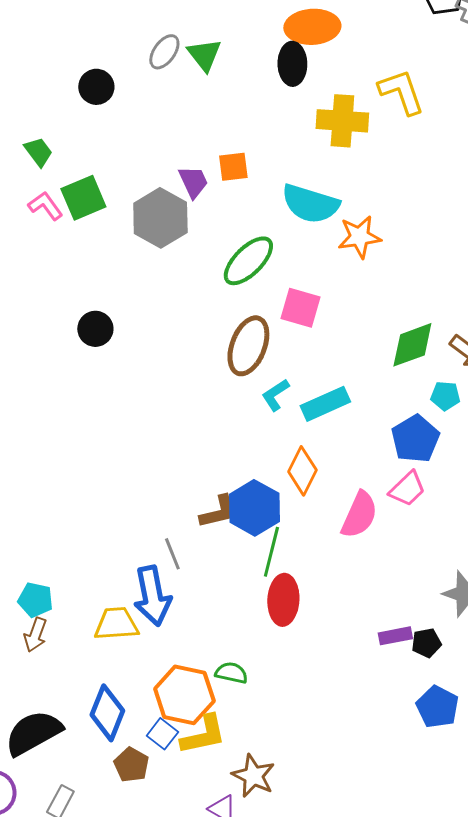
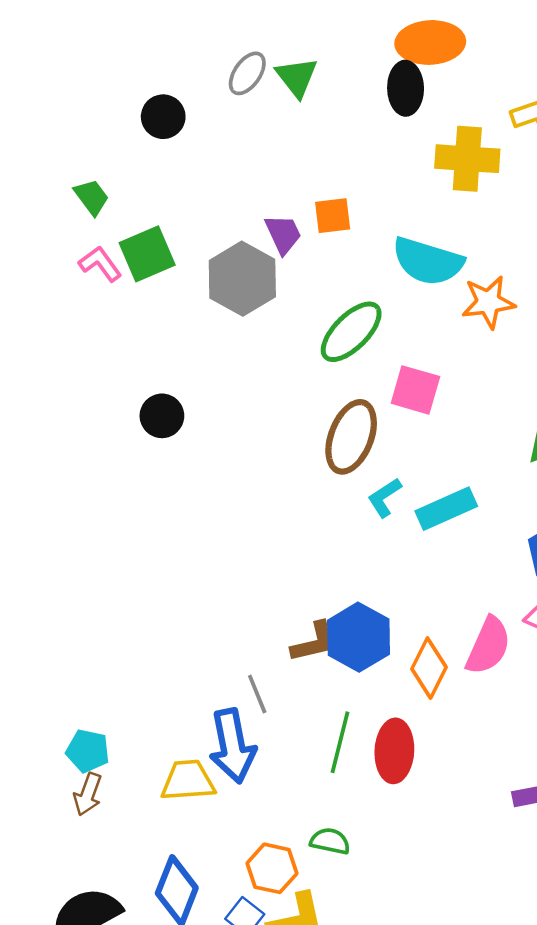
orange diamond: (302, 471) -> (429, 668), moved
green line: (271, 552) -> (340, 742), moved
orange hexagon: (184, 695) -> (272, 868), size x0.7

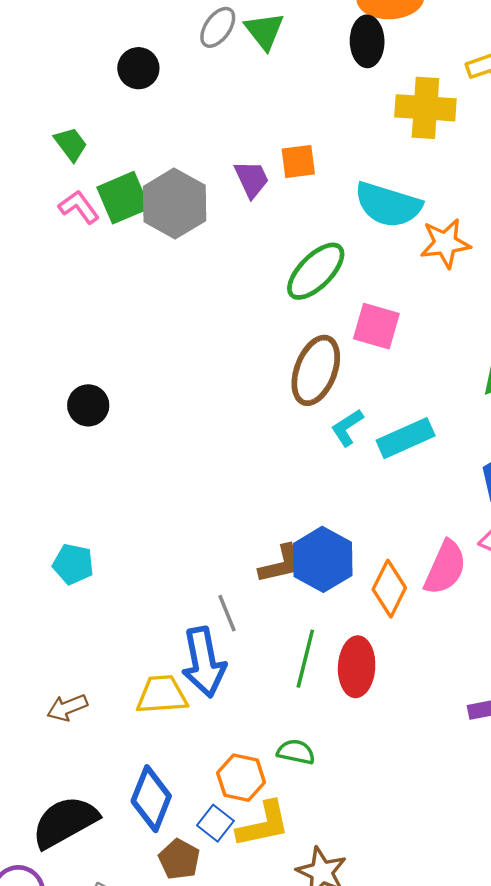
gray hexagon: (242, 279) -> (175, 204), moved
black circle: (162, 416) -> (88, 405), moved
cyan pentagon: (88, 751) -> (73, 564), moved
brown arrow: (88, 794) -> (67, 708), turned 48

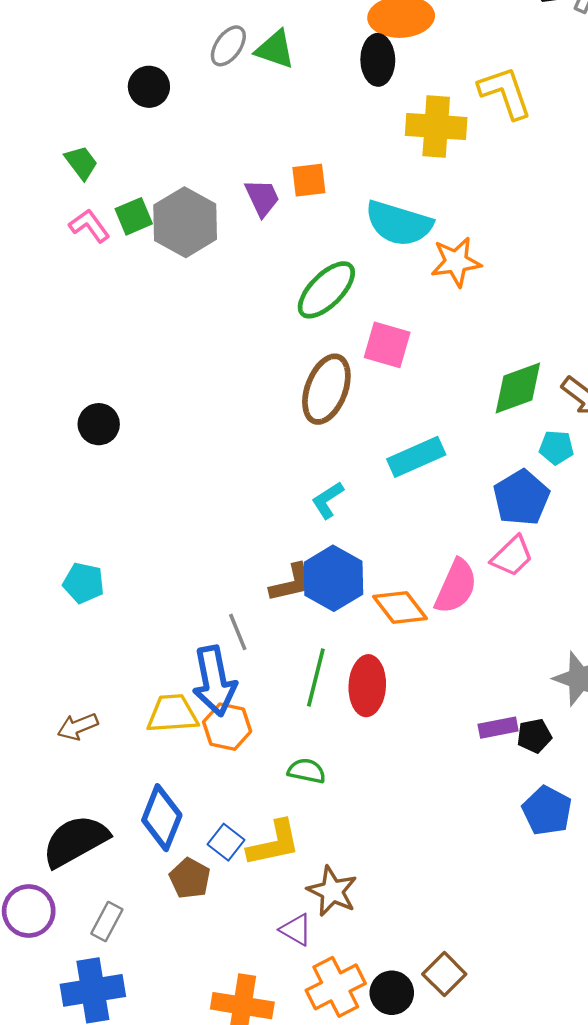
green triangle: (264, 31) -> (275, 49), turned -33
green square: (123, 198) -> (134, 216), size x0.7
cyan L-shape: (347, 428) -> (328, 500), moved
orange diamond: (389, 589) -> (400, 607), turned -64
orange hexagon: (241, 778) -> (227, 727), moved

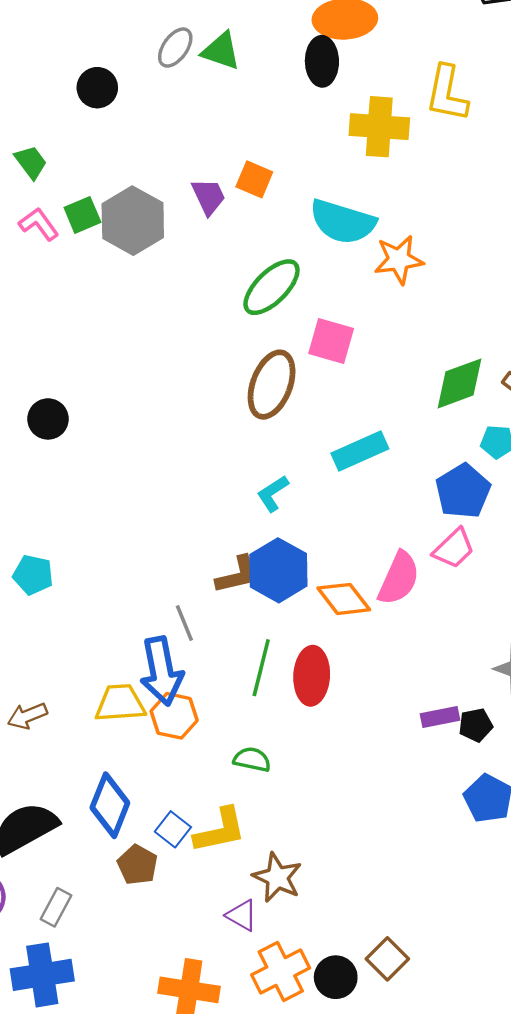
yellow L-shape: (505, 93) -> (447, 93), turned -150
orange square: (309, 180) -> (254, 179), turned 30

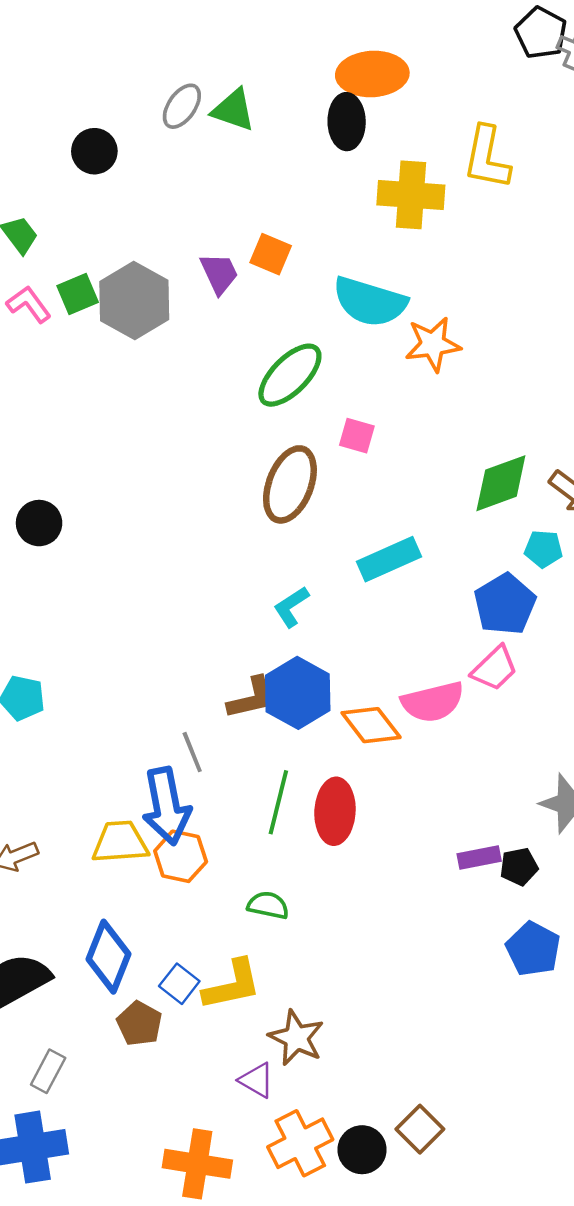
pink square: (331, 341) -> (357, 436), size x0.7
pink semicircle: (399, 578) -> (433, 702), turned 52

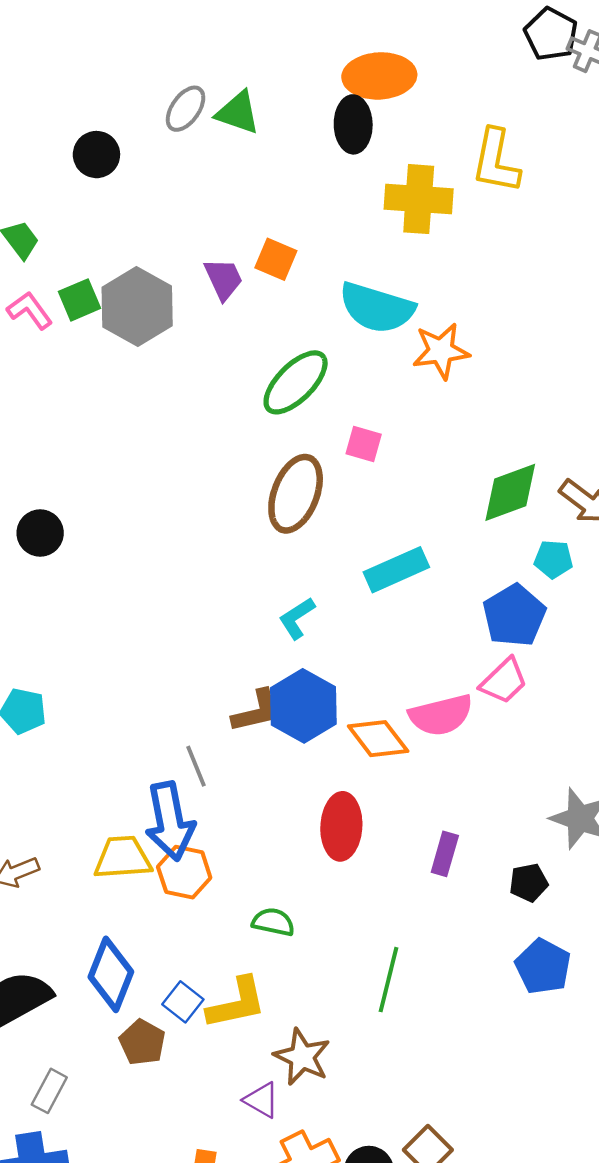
green line: (278, 802) -> (389, 980), moved
purple rectangle: (479, 858) -> (445, 854), moved, turned -63

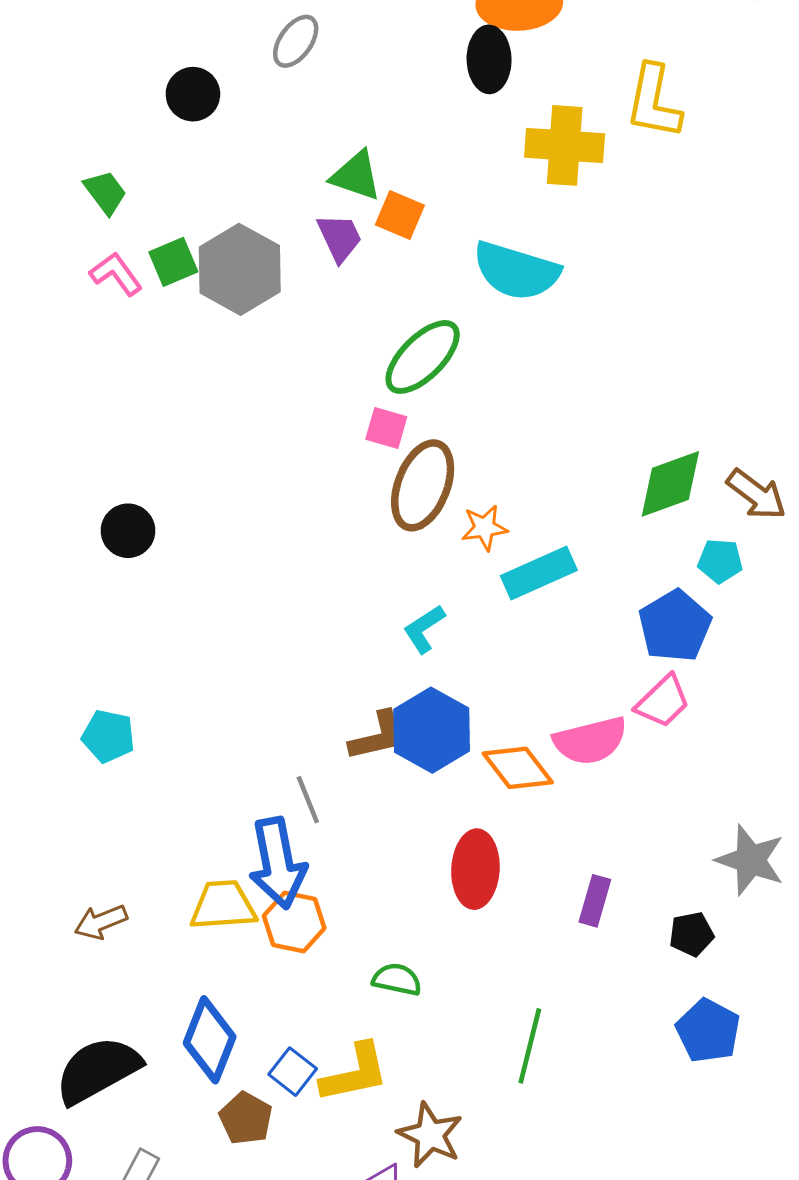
green triangle: (238, 113) -> (356, 176), moved
orange star: (441, 351) -> (485, 528), moved, size x0.7
pink square: (364, 444) -> (386, 428), moved

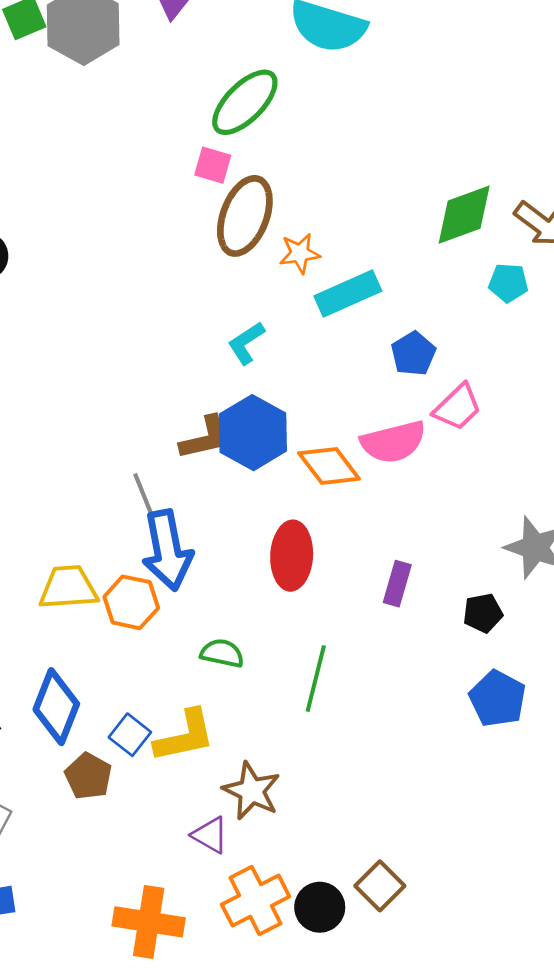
blue pentagon: (675, 626) -> (413, 354), moved, size x0.7
blue arrow: (278, 863) -> (167, 550), moved
green line: (530, 1046) -> (316, 679), moved

